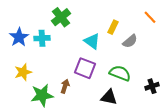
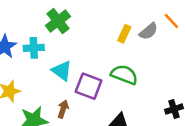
cyan triangle: (92, 41) -> (62, 71), moved
gray semicircle: (130, 41) -> (148, 31), moved
green semicircle: (120, 73) -> (124, 75), moved

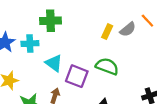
green cross: (58, 21) -> (51, 21), turned 36

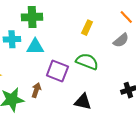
gray semicircle: (128, 29) -> (121, 40), moved
cyan triangle: (54, 63) -> (35, 47), moved, turned -36

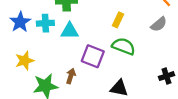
yellow rectangle: (87, 28) -> (118, 20), moved

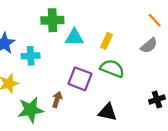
cyan cross: (45, 23) -> (31, 56), moved
cyan triangle: (70, 31) -> (74, 37), moved

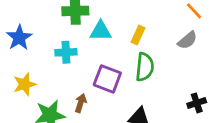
cyan cross: (31, 56) -> (66, 52), moved
green semicircle: (112, 68) -> (145, 67), turned 75

